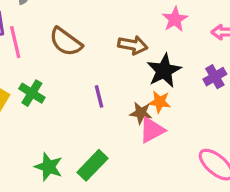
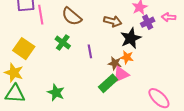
purple cross: (215, 77) -> (148, 22), moved
green cross: (32, 93) -> (63, 42), moved
green rectangle: (92, 165) -> (108, 83), moved

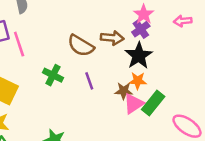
brown semicircle: (72, 16) -> (81, 46), moved
purple cross: (148, 22) -> (141, 29), moved
green rectangle: (108, 83) -> (153, 103), moved

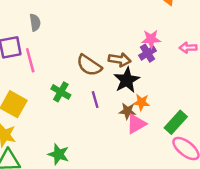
pink star: (144, 14) -> (151, 39), turned 30
black star: (139, 56) -> (127, 80), moved
green rectangle: (153, 103) -> (176, 122), moved

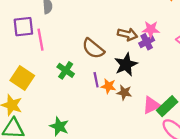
brown arrow: (120, 60) -> (127, 34), moved
orange star: (141, 102) -> (109, 86), moved
pink triangle: (136, 124) -> (151, 105), moved

